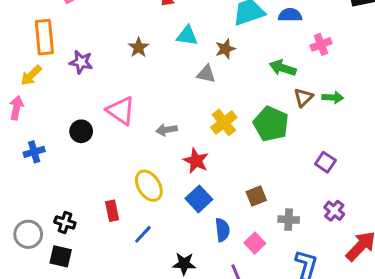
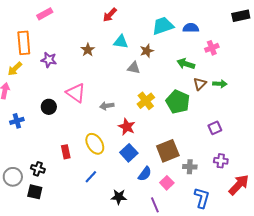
purple square: (325, 162) -> (215, 128), turned 32
brown square: (256, 196) -> (168, 151), size x1.6
red rectangle: (112, 211) -> (66, 152), moved
purple cross: (334, 211) -> (221, 161), turned -32
blue semicircle: (222, 230) -> (145, 174), turned 42

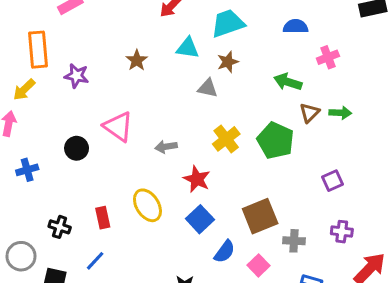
cyan trapezoid: (163, 26) -> (228, 23), moved
black cross: (38, 169) -> (60, 227), moved
blue line: (91, 177) -> (95, 261), moved

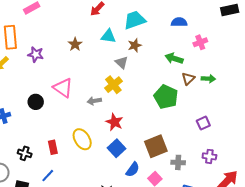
gray triangle: (208, 88) -> (122, 62), turned 32
yellow cross: (226, 139) -> (113, 85), moved

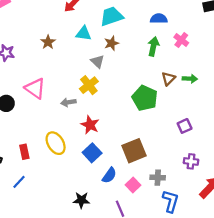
pink cross: (200, 42) -> (181, 40), turned -32
green arrow: (174, 58) -> (153, 46), moved, turned 84
gray cross: (178, 162) -> (158, 178), moved

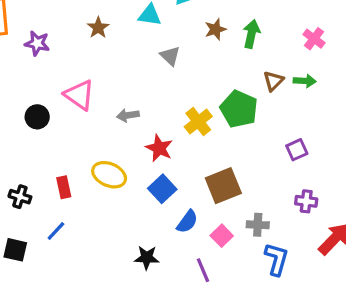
pink cross: (181, 40) -> (314, 39), moved
brown star: (111, 43) -> (215, 29), moved
yellow cross: (89, 85) -> (198, 122), moved
yellow ellipse: (56, 143) -> (109, 175), turned -35

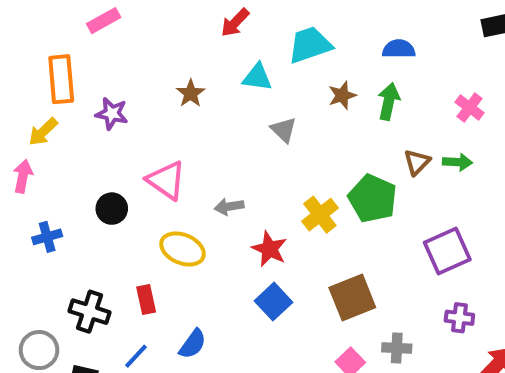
purple square: (297, 150) -> (447, 251), size x1.6
yellow ellipse: (109, 175) -> (183, 249), moved
black cross: (20, 197) -> (90, 312), size x1.4
blue semicircle: (187, 222) -> (193, 344), moved

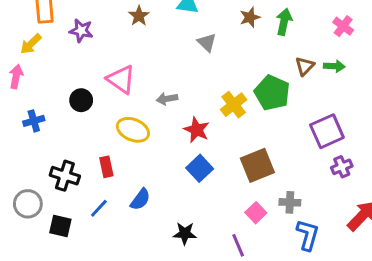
purple cross: (459, 318) -> (342, 167), moved, turned -30

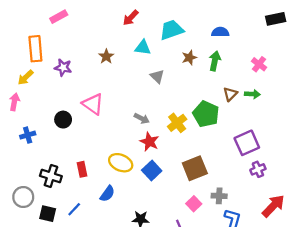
gray arrow: (167, 99) -> (142, 118), moved, turned -144
yellow ellipse: (133, 130) -> (121, 163), moved
blue line: (99, 208) -> (74, 209), moved

